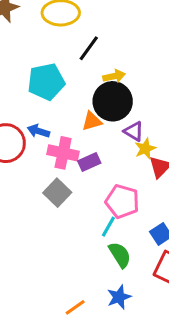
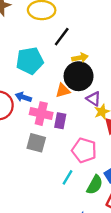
purple rectangle: (89, 162) -> (60, 121), turned -56
gray square: (57, 193) -> (36, 143), turned -30
cyan line: (108, 227) -> (68, 177), moved
green semicircle: (120, 255) -> (95, 185), moved, turned 60

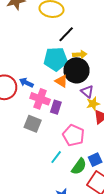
cyan pentagon: (30, 61) -> (56, 59), moved
orange triangle: (63, 91) -> (61, 81), turned 40

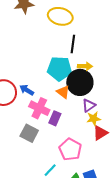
black line: (66, 34) -> (73, 44), turned -42
purple triangle: (87, 92) -> (89, 105), turned 40

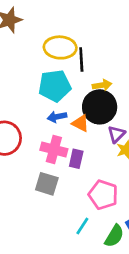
yellow ellipse: (60, 16) -> (60, 47), moved
cyan pentagon: (60, 69) -> (55, 86), moved
blue arrow: (27, 90) -> (57, 117), moved, turned -32

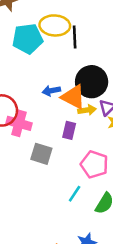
yellow arrow: (102, 85) -> (87, 110), moved
cyan pentagon: (55, 86) -> (28, 39), moved
orange triangle: (80, 123) -> (73, 97), size x1.5
pink cross: (54, 149) -> (19, 123), moved

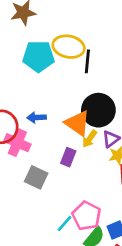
blue arrow: (51, 91) -> (37, 117), moved
yellow arrow: (87, 110) -> (90, 139), turned 126
pink pentagon: (94, 164) -> (86, 216), moved

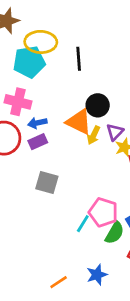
yellow ellipse: (69, 47) -> (41, 42), moved
black circle: (98, 110) -> (98, 105), size x0.7
pink cross: (17, 143) -> (18, 102), moved
purple rectangle: (68, 157) -> (38, 142), moved, turned 54

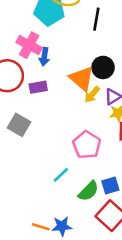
blue arrow: (37, 123) -> (44, 57), moved, turned -84
gray square: (47, 183) -> (19, 125), moved
pink pentagon: (103, 212) -> (87, 145), moved
orange line: (59, 282) -> (41, 227), moved, turned 36

